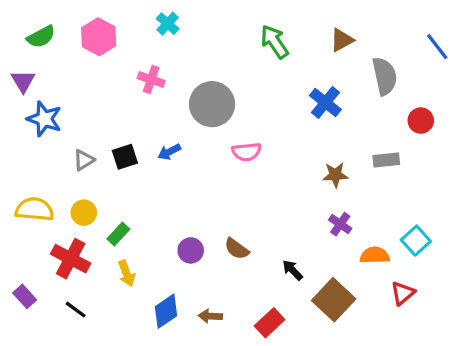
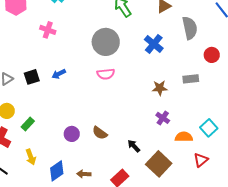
gray circle: (212, 104) -> (106, 42), moved
yellow arrow: (127, 273) -> (31, 157), moved

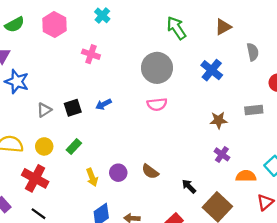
gray semicircle: (190, 28) -> (253, 52), size x0.7
green rectangle: (28, 124) -> (74, 146), moved
yellow arrow: (31, 157) -> (92, 177), moved

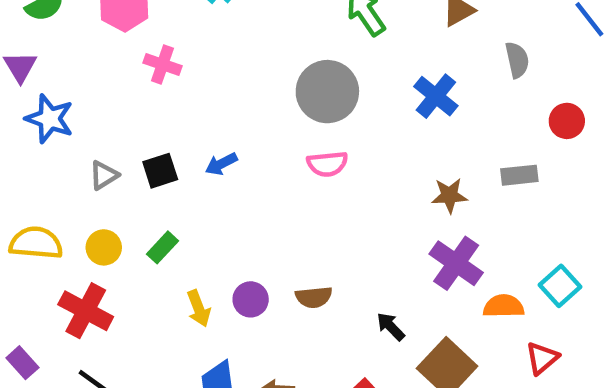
pink cross: (91, 54) -> (162, 64), moved
purple cross: (222, 154) -> (456, 263), size x1.6
brown semicircle: (150, 172) -> (314, 297), turned -42

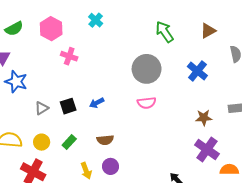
brown semicircle: (314, 297) -> (105, 140), moved

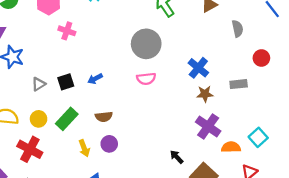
blue cross: (197, 71) -> (198, 68), moved
green rectangle: (69, 142) -> (67, 119), size x1.5

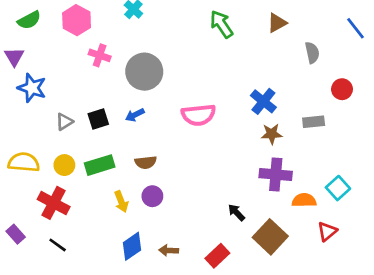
gray circle: (146, 44) -> (144, 72), moved
pink semicircle: (146, 79) -> (198, 115), size x1.4
green rectangle: (67, 119) -> (100, 165), turned 30
purple cross: (208, 126) -> (276, 175), turned -30

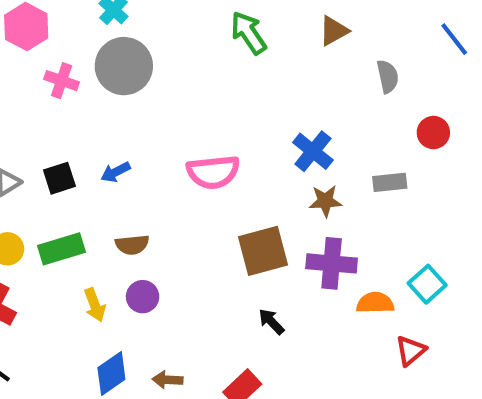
gray circle: (144, 72) -> (124, 66), moved
brown square: (270, 237) -> (263, 251), moved, turned 32

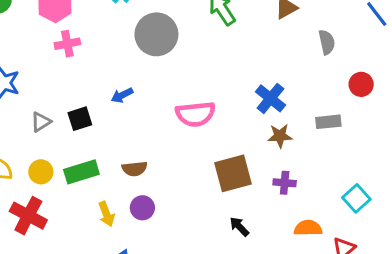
gray circle: (124, 66) -> (156, 34), moved
pink cross: (62, 81) -> (67, 44), moved, turned -30
blue arrow: (116, 172) -> (122, 95), moved
purple cross: (332, 263) -> (285, 183), size x0.6
orange semicircle: (375, 303) -> (308, 228), moved

